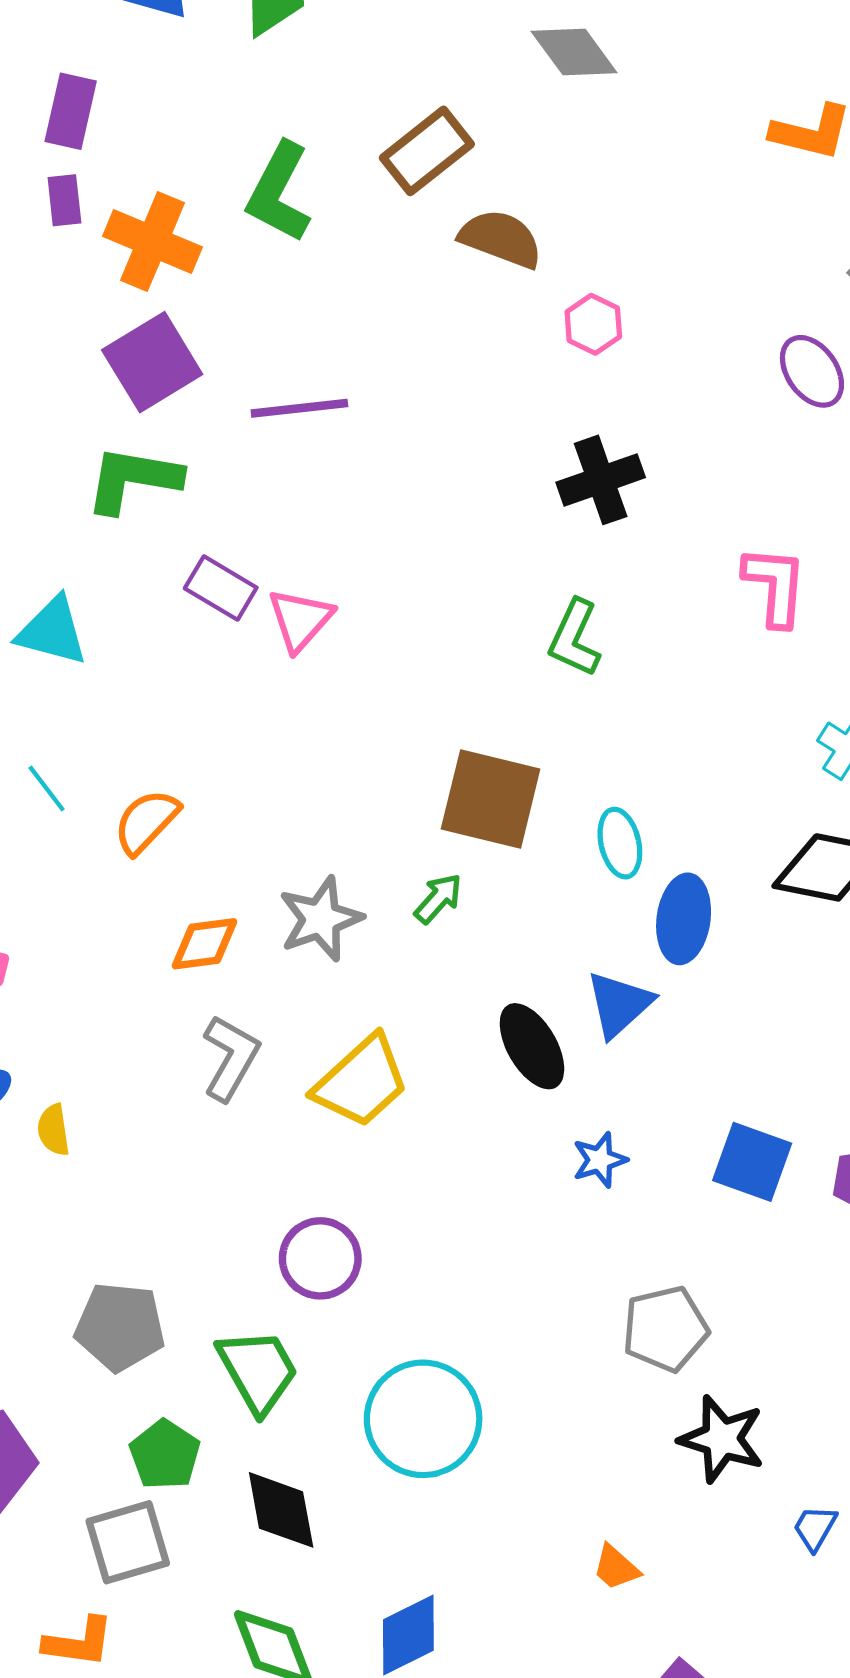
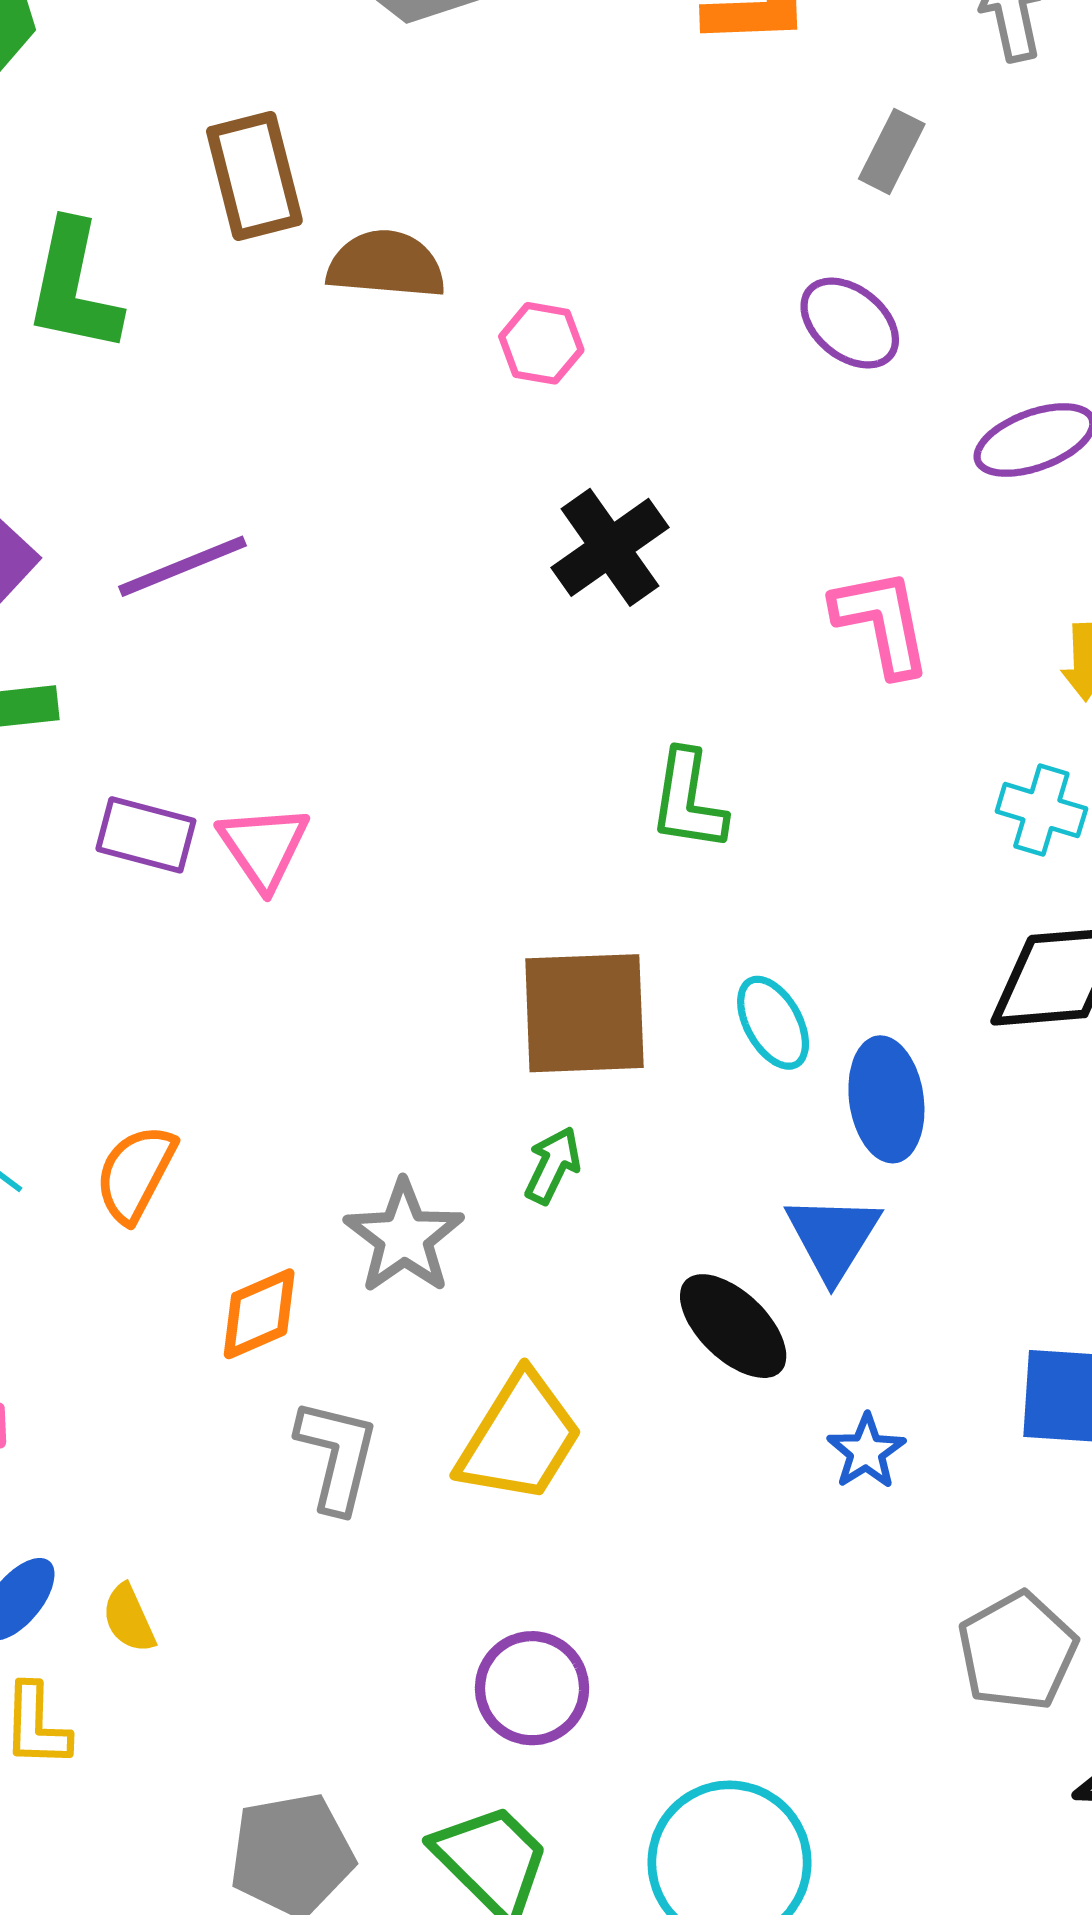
brown rectangle: (427, 151) -> (254, 176), turned -50
green L-shape: (575, 638) -> (688, 800), moved

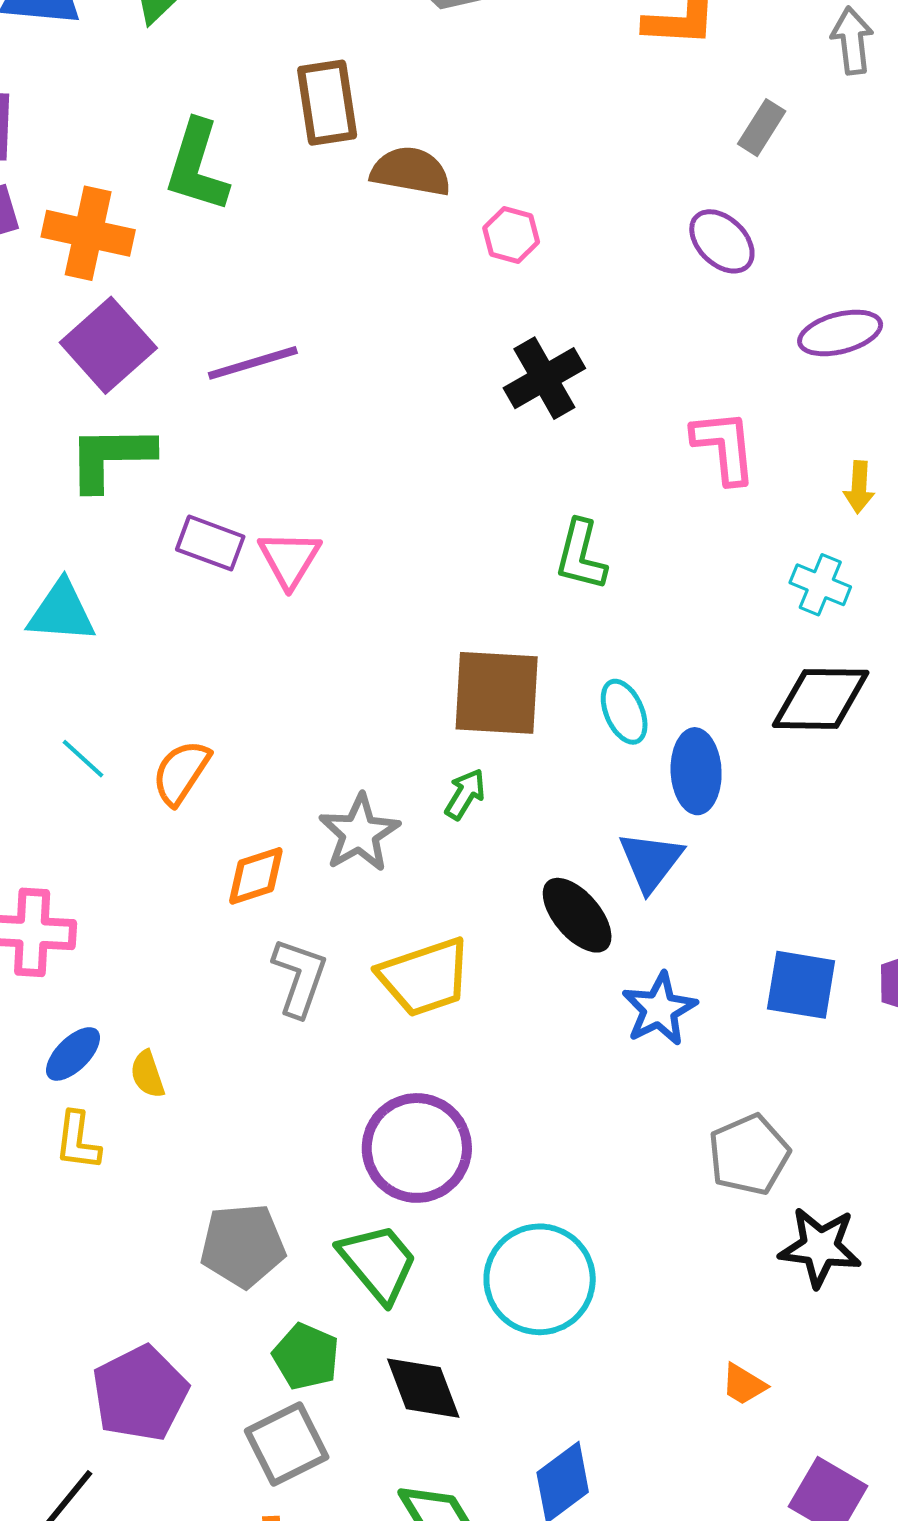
yellow trapezoid: (520, 1438) -> (425, 977), turned 34
blue star: (866, 1451) -> (659, 1009), size x1.4
purple circle: (532, 1688) -> (417, 1148), size x1.4

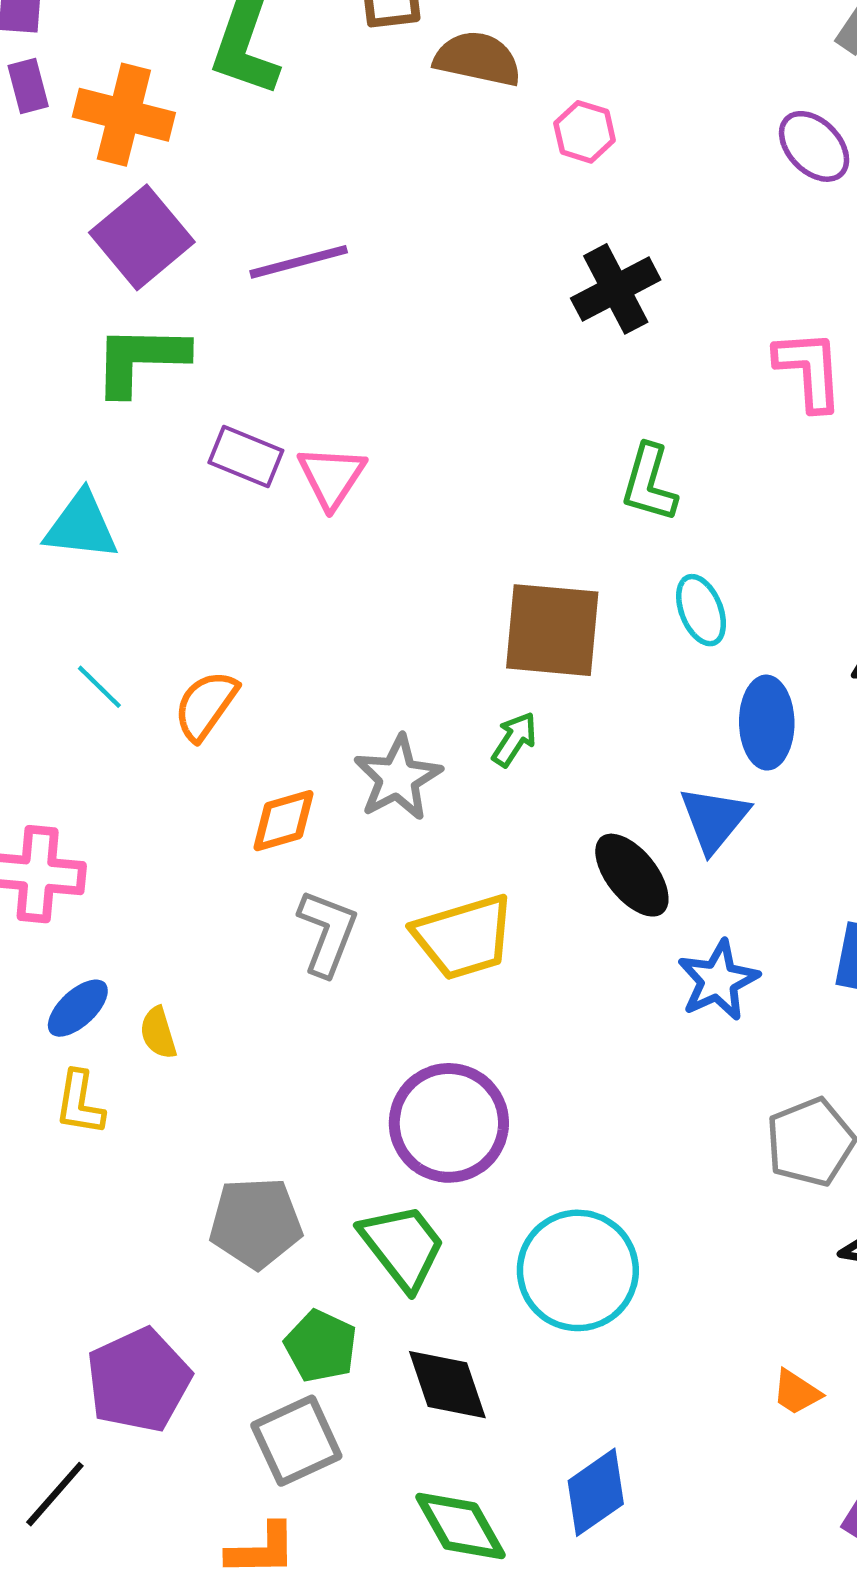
cyan ellipse: (624, 712) -> (701, 610), moved

